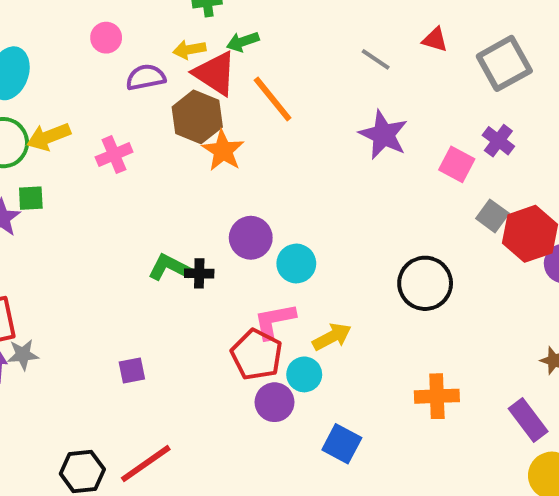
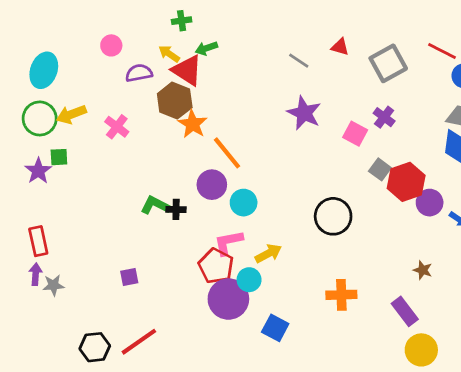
yellow arrow: (189, 50) -> (169, 54), turned 45
orange line: (273, 99) -> (227, 153), moved
pink cross: (114, 155) -> (117, 127), turned -30
gray star: (23, 355) -> (53, 285), moved
purple circle: (275, 402) -> (228, 299), size x1.5

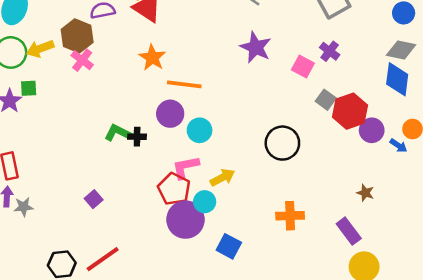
brown hexagon: (175, 101) -> (77, 36), moved
orange line: (227, 153) -> (184, 84), turned -44
purple square: (129, 277) -> (94, 199), turned -30

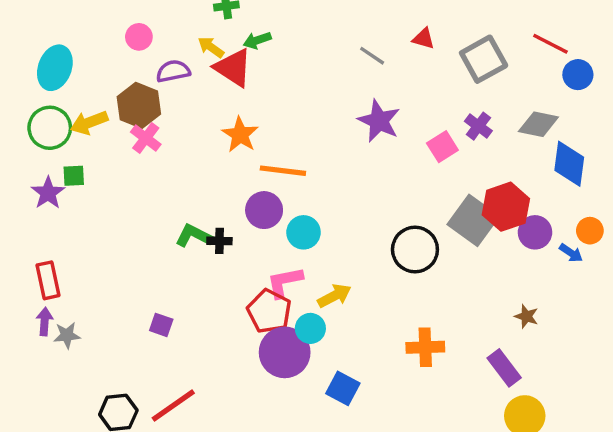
gray diamond: (401, 50) -> (538, 124), moved
pink square: (303, 67) -> (442, 147), turned 30
gray square: (326, 100) -> (473, 220), moved, size x1.8
purple square: (94, 199) -> (161, 325), turned -30

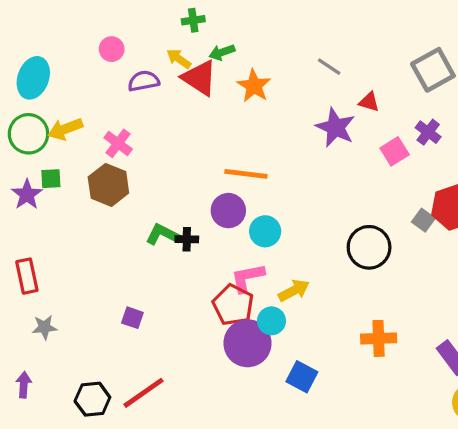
red triangle: (424, 39) -> (369, 102), moved
brown hexagon: (139, 105) -> (108, 185), moved
orange star: (240, 135) -> (254, 86), moved
gray square: (473, 220) -> (423, 220), size x0.5
purple arrow: (45, 322) -> (24, 385), moved

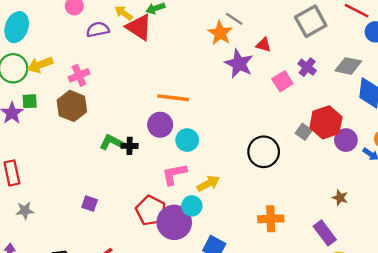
orange star: (254, 86) -> (220, 33), moved
pink cross: (118, 143) -> (79, 75), turned 30
red pentagon: (233, 305) -> (151, 211), moved

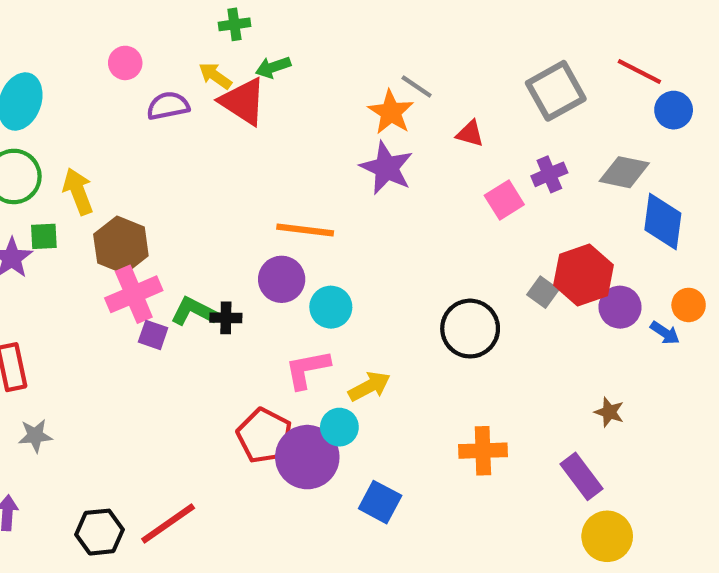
purple star: (239, 64) -> (387, 168), moved
yellow arrow: (40, 65) -> (78, 191), moved, turned 90
purple cross: (307, 67) -> (549, 174), turned 30
pink cross: (79, 75) -> (134, 294), moved, size x1.4
purple square: (90, 204) -> (153, 335), moved

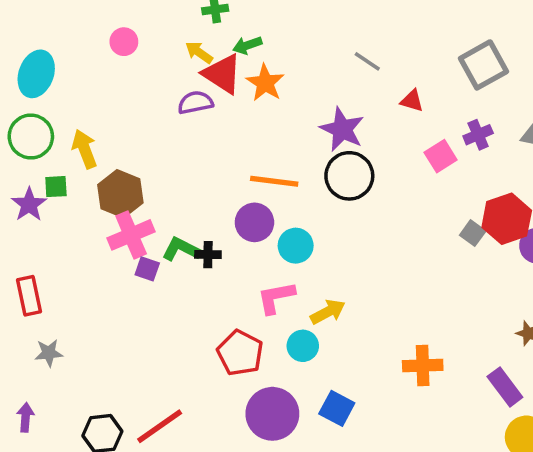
purple semicircle: (168, 106) -> (195, 103), moved
orange star: (391, 112) -> (265, 83), moved
black circle: (470, 329) -> (349, 176), moved
purple circle: (307, 457) -> (272, 414), moved

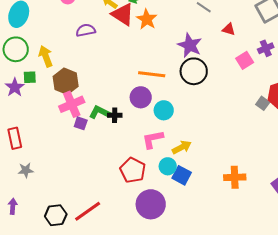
purple semicircle: (195, 103) -> (86, 30), moved
blue square: (337, 408) -> (182, 175), moved

